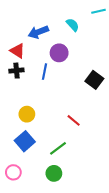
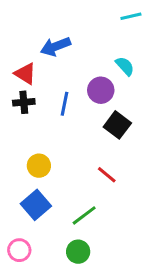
cyan line: (99, 11) -> (131, 16), moved
cyan semicircle: (73, 25) -> (125, 66), moved
purple circle: (59, 53) -> (101, 90), moved
black square: (94, 80) -> (117, 125), moved

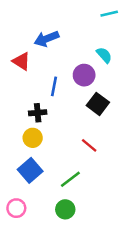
black cross: (24, 102) -> (38, 113), moved

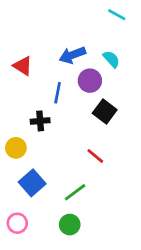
cyan line: (109, 14) -> (117, 15), turned 42
blue arrow: (46, 39) -> (72, 55), moved
yellow circle: (33, 138) -> (16, 148), moved

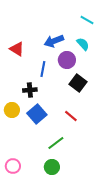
cyan line: (117, 15) -> (87, 20), moved
blue square: (32, 183) -> (37, 114), moved

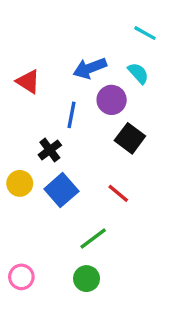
black cross: (30, 90) -> (50, 150), turned -32

